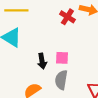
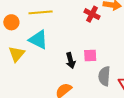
gray semicircle: (61, 80) -> (104, 76), moved

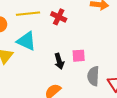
red cross: (92, 14) -> (59, 17), moved

